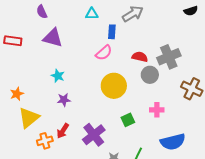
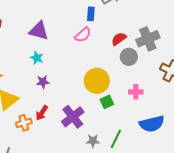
purple triangle: (53, 38) -> (39, 31), moved
red semicircle: (140, 57) -> (119, 39), turned -49
yellow circle: (114, 86) -> (97, 81), moved

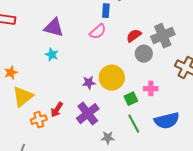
purple star: (43, 82) -> (89, 83), moved
green square: (107, 102) -> (131, 99), moved
green line: (116, 139) -> (134, 124), moved, turned -54

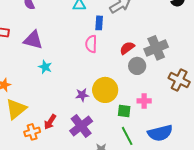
purple triangle: (54, 28) -> (33, 40), moved
pink semicircle: (98, 32) -> (91, 44), turned 132
green square: (131, 99) -> (124, 111), turned 32

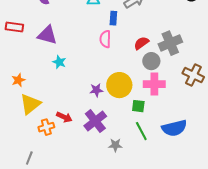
pink cross: (144, 101) -> (154, 84), moved, size x1.5
red arrow: (50, 122) -> (64, 117), turned -98

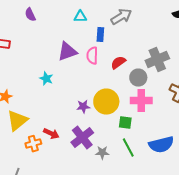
purple triangle: (47, 35) -> (67, 52), moved, turned -35
red semicircle: (141, 43) -> (118, 63), moved
gray star: (115, 145) -> (102, 153), moved

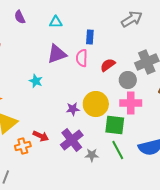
cyan triangle: (80, 17) -> (56, 22), moved
gray arrow: (121, 17) -> (132, 19), moved
green square: (125, 123) -> (115, 125), size x1.5

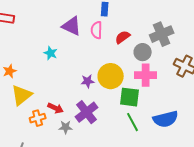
purple triangle: (57, 54) -> (72, 26), turned 45
gray star: (92, 155) -> (66, 127), moved

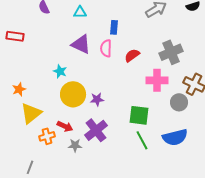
gray circle: (143, 52) -> (179, 102), moved
pink cross: (146, 75) -> (157, 80), moved
yellow circle: (111, 76) -> (73, 94), moved

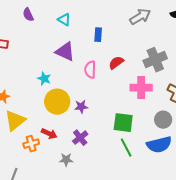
cyan triangle: (80, 12) -> (64, 20), turned 32
pink semicircle: (106, 48) -> (90, 70), moved
gray circle: (179, 102) -> (163, 120), moved
purple cross: (96, 130) -> (80, 138), size x0.7
gray star: (75, 145) -> (66, 160), moved

